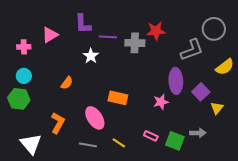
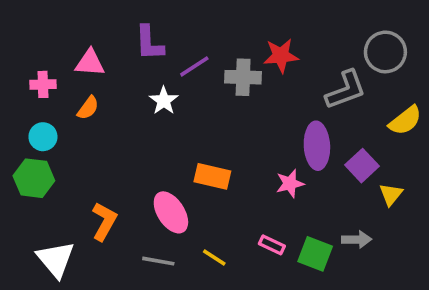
pink triangle: (50, 35) -> (90, 63), turned 36
purple line: (108, 37) -> (194, 66), turned -36
orange semicircle: (67, 83) -> (88, 108), moved

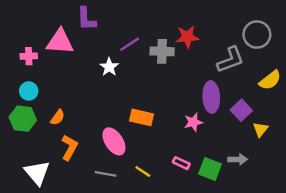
purple L-shape: (149, 43) -> (86, 19), moved
pink triangle: (90, 63) -> (60, 42), size x1.4
orange semicircle: (88, 108) -> (58, 117), moved

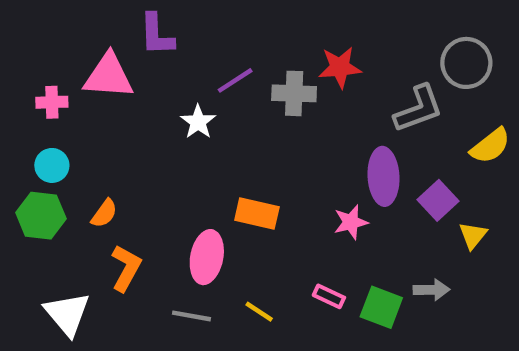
pink ellipse: (114, 141) -> (207, 257), turned 44

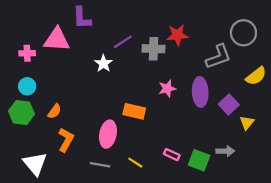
pink star: (351, 222) -> (167, 89), moved

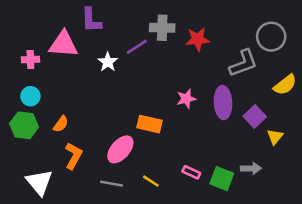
gray cross: (154, 49) -> (162, 28), moved
white star: (103, 63) -> (108, 62), moved
pink ellipse: (108, 134) -> (120, 149), turned 30

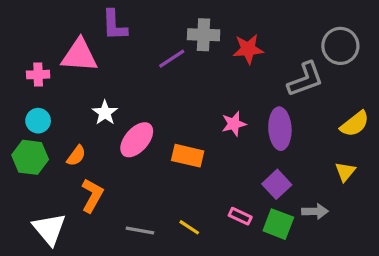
white star: (108, 62) -> (105, 113), moved
yellow semicircle: (285, 85) -> (355, 124), moved
purple square: (255, 116) -> (277, 184), moved
pink ellipse: (120, 149) -> (137, 140), moved

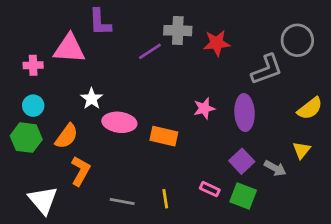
pink ellipse: (137, 140) -> (119, 122), turned 56
orange semicircle: (76, 156) -> (67, 136), size x1.4
gray arrow: (315, 211) -> (275, 168), moved, turned 30
yellow line: (189, 227) -> (165, 199), turned 48

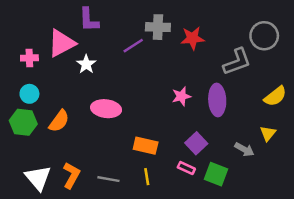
pink triangle: (69, 49) -> (62, 43), turned -32
white star: (92, 99) -> (86, 64), moved
orange rectangle: (164, 136) -> (146, 146), moved
purple square: (242, 161) -> (196, 143), moved
orange L-shape: (80, 171) -> (71, 175), moved

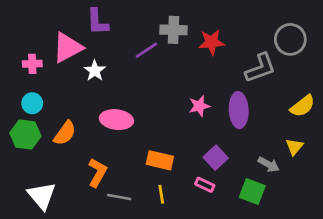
green square: (216, 174) -> (252, 192), moved
orange L-shape: (71, 175) -> (97, 173), moved

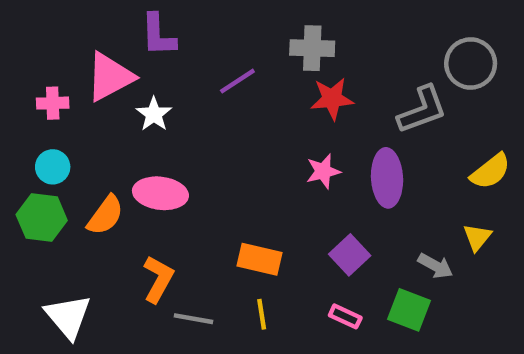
gray cross: (173, 30) -> (312, 48), moved
red star: (212, 42) -> (332, 99), moved
pink ellipse: (116, 120) -> (160, 193), moved
pink rectangle: (205, 185) -> (345, 316), moved

